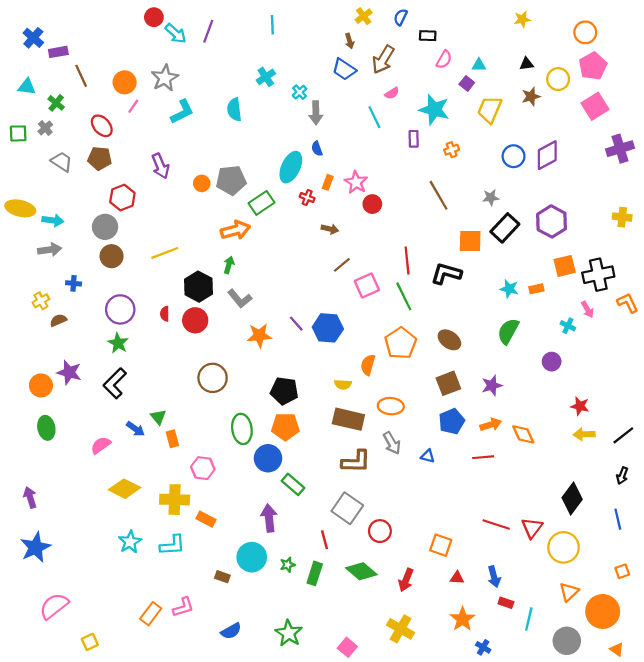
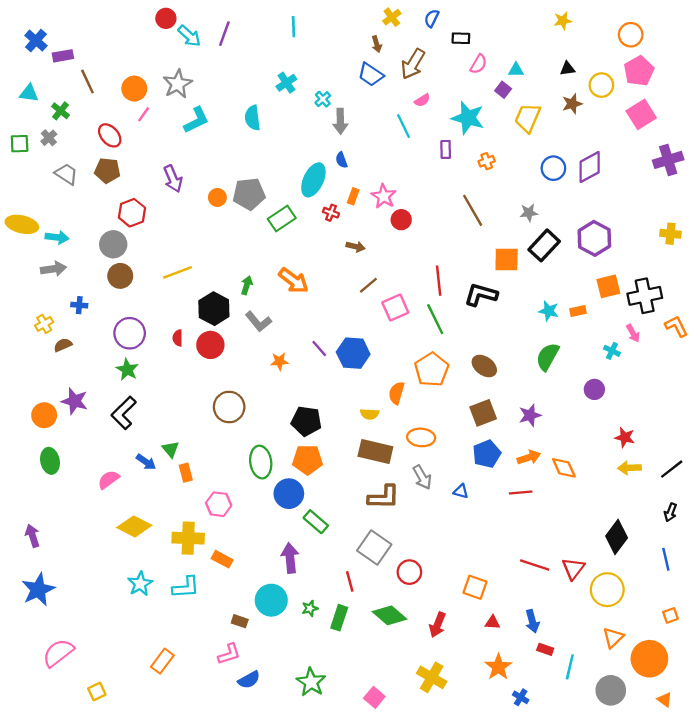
orange arrow: (235, 230) -> (293, 281), moved, turned 52
orange star: (259, 335) -> (279, 361), size x0.7
pink L-shape: (183, 607) -> (229, 654), moved

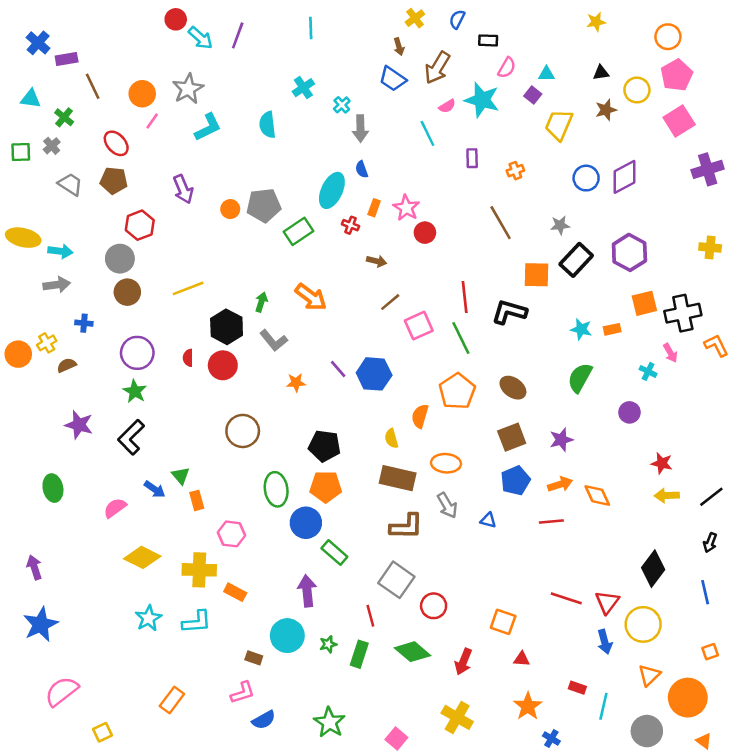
cyan star: (468, 118) -> (482, 100), moved
yellow semicircle: (370, 414) -> (391, 438), turned 72
orange circle: (44, 415) -> (18, 354), moved
blue arrow: (532, 621) -> (605, 642), moved

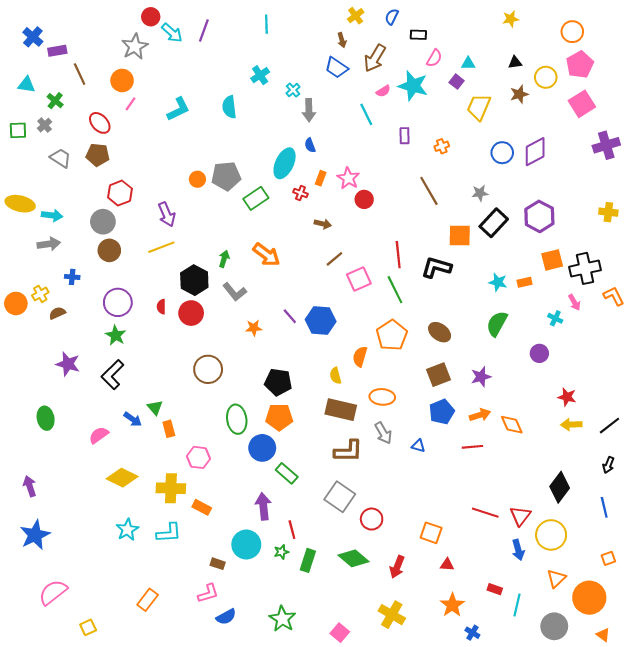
gray star: (188, 89) -> (135, 46), moved
purple arrow: (183, 189) -> (167, 214), moved
red line: (370, 616) -> (292, 530), moved

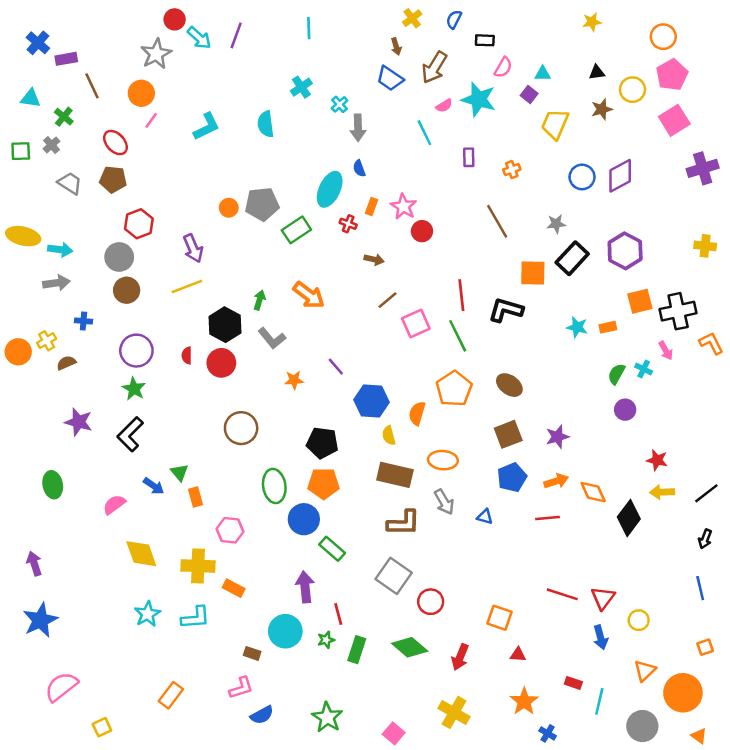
blue hexagon: (321, 320) -> (372, 401), moved
green semicircle: (497, 324) -> (616, 374), moved, size x0.7
yellow diamond: (122, 478) -> (141, 554), turned 44
black diamond: (560, 487) -> (629, 518), moved
yellow circle: (551, 535) -> (639, 620), size x0.6

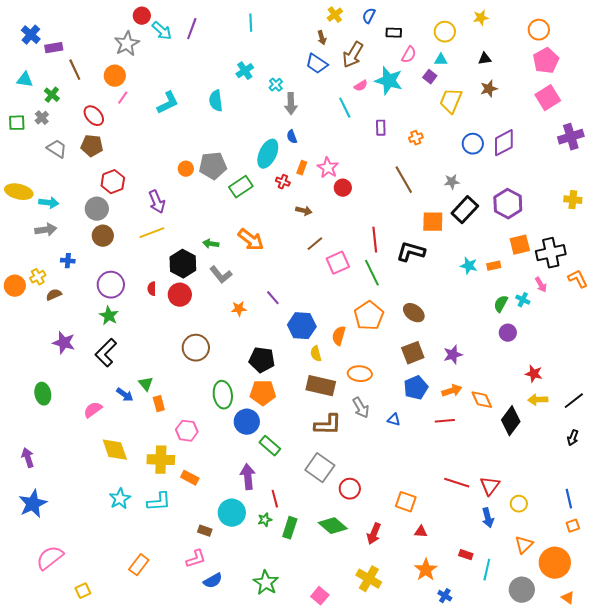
yellow circle: (632, 90) -> (445, 32), moved
green arrow: (260, 300) -> (211, 244), turned -98
blue line: (700, 588) -> (569, 499), moved

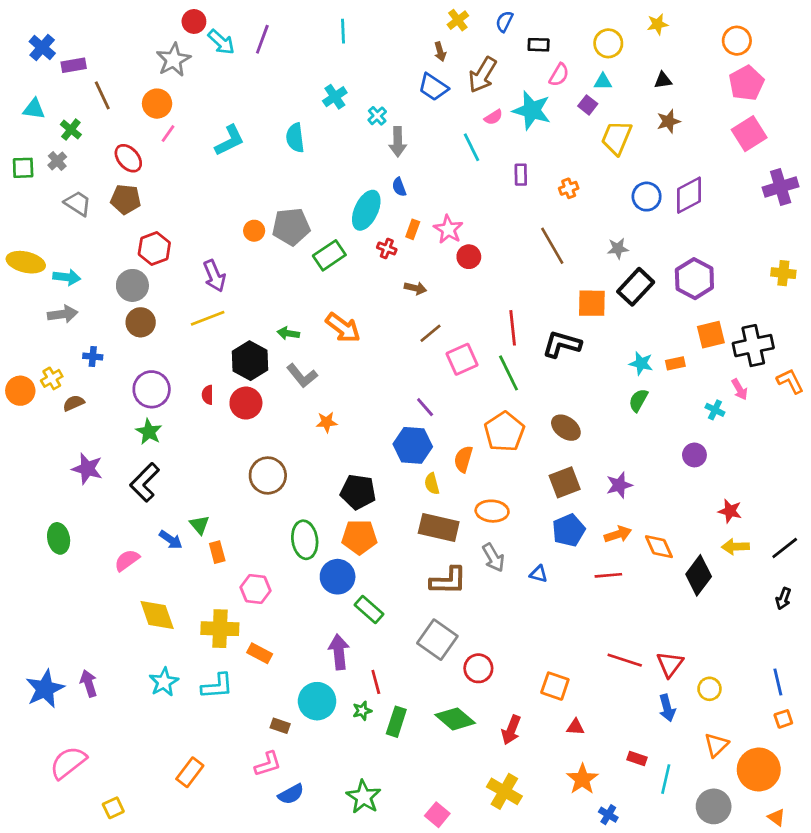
purple line: (273, 298) -> (425, 407), moved
green semicircle: (501, 304) -> (638, 400), moved
purple arrow: (28, 458) -> (89, 683), moved

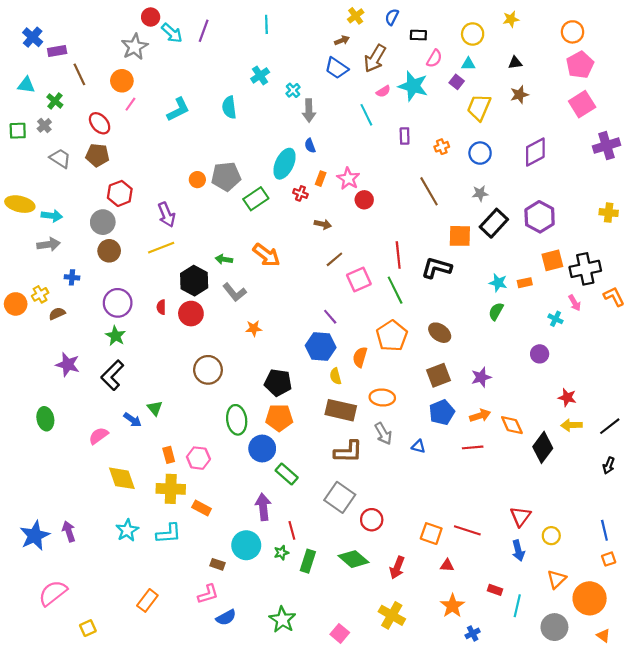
brown arrow: (440, 52) -> (342, 40), turned -96
blue circle: (647, 197) -> (480, 153), moved
orange rectangle: (217, 552) -> (169, 455), moved
red line: (625, 660) -> (467, 530), moved
blue cross: (608, 815) -> (473, 633), turned 32

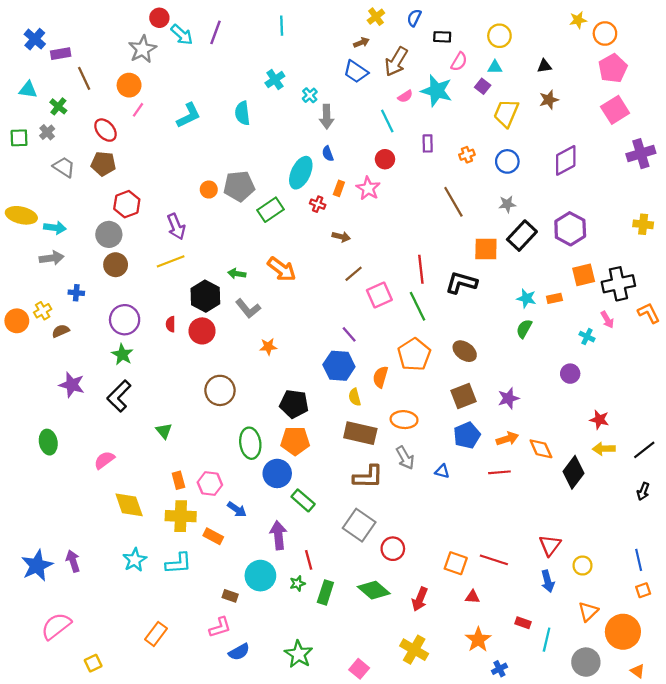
yellow star: (511, 19) -> (578, 20), moved
red circle: (364, 200) -> (385, 159), moved
blue arrow: (133, 420) -> (237, 509), moved

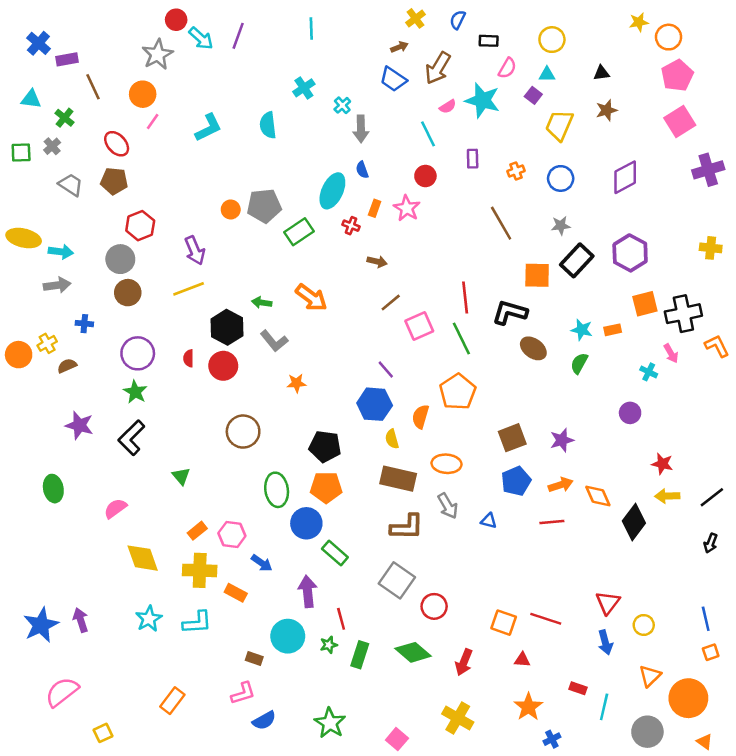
brown ellipse: (465, 351) -> (533, 348), moved
orange rectangle: (178, 480) -> (197, 531), turned 66

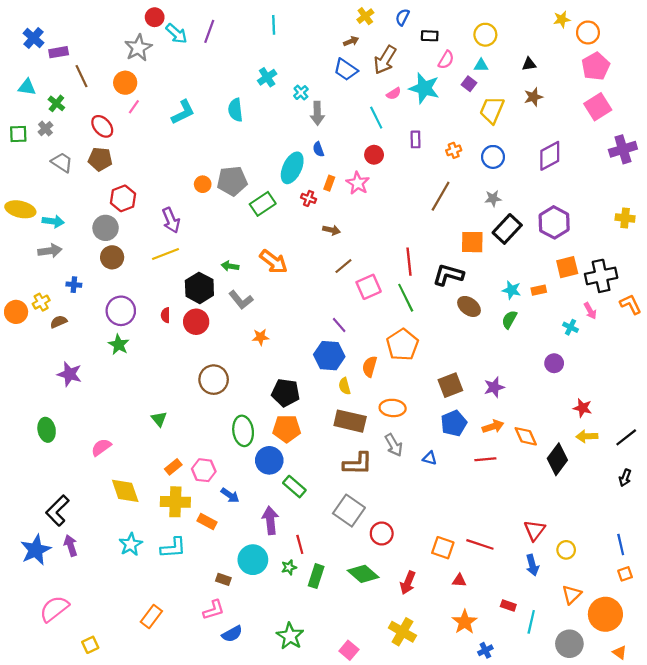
brown line: (501, 223) -> (441, 196), turned 60
black L-shape: (131, 438) -> (58, 511), moved

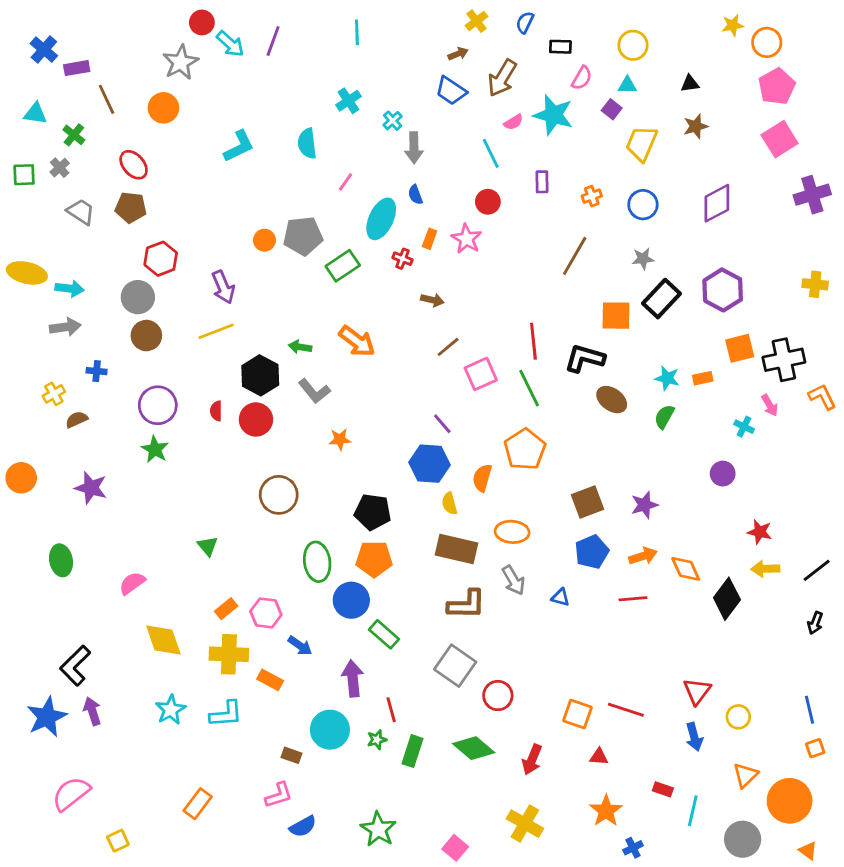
pink line: (134, 107) -> (346, 182), moved
orange circle: (16, 312) -> (21, 478), moved

